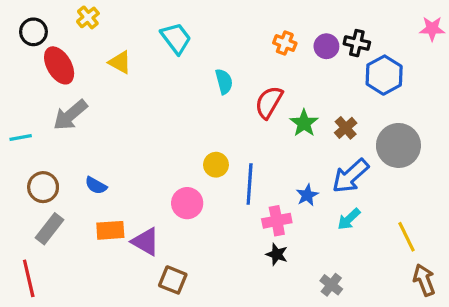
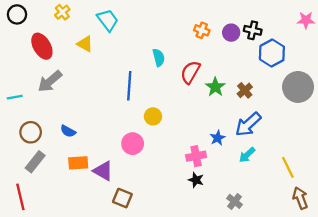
black circle: (33, 32) -> (17, 14), moved
cyan trapezoid: (176, 38) -> (108, 20), moved
gray circle: (398, 145) -> (298, 87), moved
blue line: (250, 184) -> (129, 86), moved

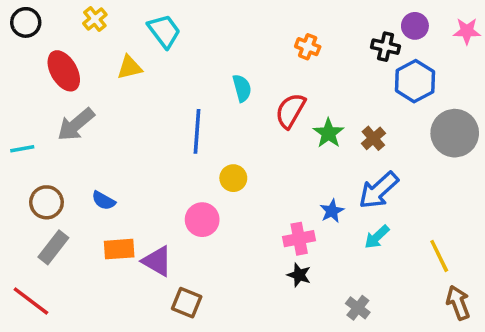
purple circle: (231, 33) -> (415, 26), moved
yellow triangle: (85, 44) -> (130, 67), turned -42
red line: (20, 197) -> (31, 301), turned -40

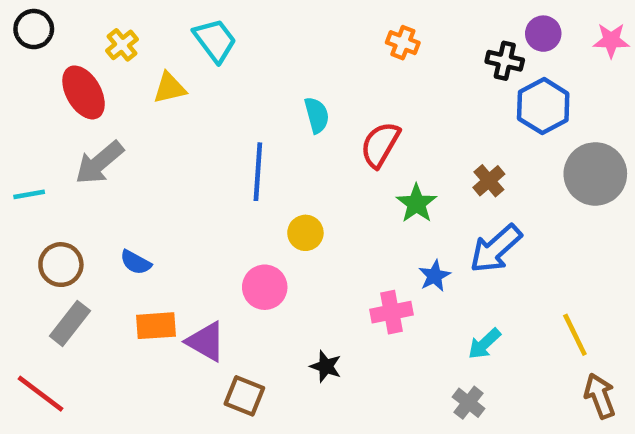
yellow cross: (95, 19) -> (122, 45), moved
orange cross: (308, 47) -> (403, 43), moved
green star: (328, 133) -> (416, 203), moved
cyan arrow: (377, 237) -> (484, 344), moved
black star: (299, 275) -> (326, 366), moved

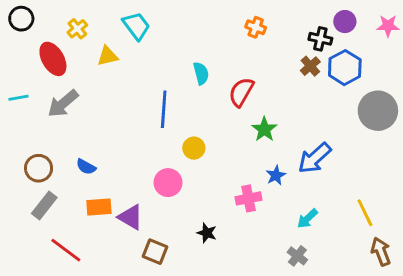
brown cross: (489, 181) -> (310, 66), moved
cyan line: (29, 194) -> (18, 98), moved
red line: (41, 394) -> (66, 250), moved

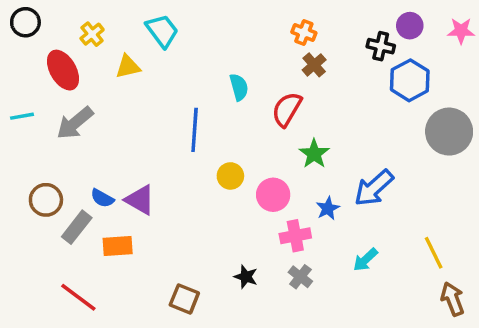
brown cross: (310, 66) -> (314, 65), moved
pink circle: (168, 183) -> (273, 195), moved
gray rectangle: (44, 206) -> (77, 227), moved
purple triangle: (131, 217) -> (140, 200), moved
gray cross: (297, 256) -> (300, 277), moved

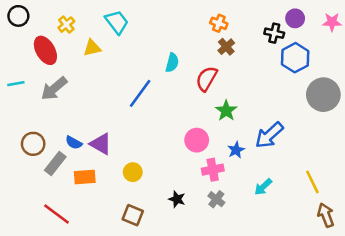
cyan semicircle: (239, 87) -> (172, 63), turned 30
blue line: (195, 130) -> (140, 93), turned 32
yellow circle: (230, 176) -> (133, 172), moved

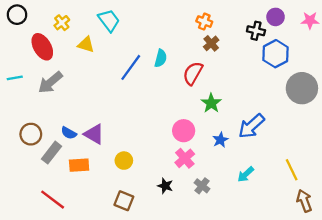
yellow triangle: (92, 48) -> (86, 45), turned 30
blue line: (140, 93) -> (131, 67), moved
pink cross: (213, 170) -> (185, 158), moved, turned -30

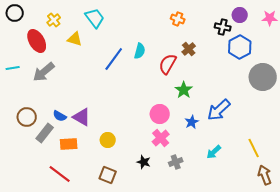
brown cross: (211, 43) -> (189, 49), moved
gray cross: (202, 186) -> (176, 162), turned 32
red line: (53, 200) -> (60, 174), moved

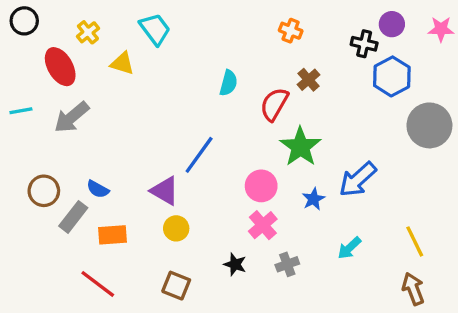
blue line: (114, 59) -> (199, 155), moved
green star: (184, 90) -> (300, 147), size x1.4
purple triangle: (82, 117) -> (165, 191), moved
brown arrow: (265, 175) -> (413, 289), moved

